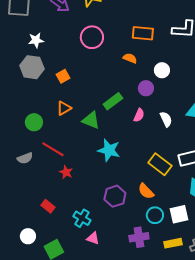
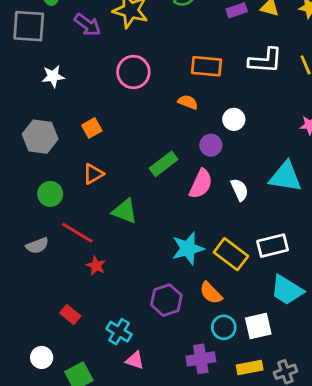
gray hexagon: (32, 67) -> (40, 137), moved
pink semicircle: (139, 115) -> (201, 184), size x1.5
green triangle: (91, 120) -> (125, 211), moved
cyan star: (109, 150) -> (188, 248), moved, turned -30

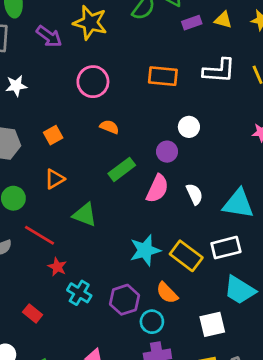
orange semicircle: (188, 102) -> (109, 127), moved
cyan triangle: (285, 177) -> (238, 204), moved
cyan circle: (224, 327) -> (152, 322), moved
cyan cross: (119, 332) -> (79, 293), moved

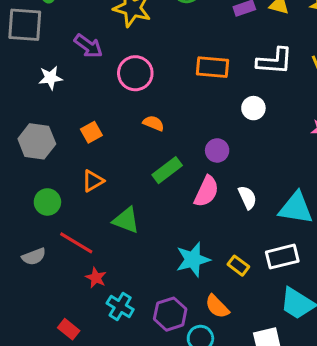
purple arrow: (49, 36) -> (88, 46), moved
white circle: (189, 127) -> (253, 108), moved
yellow rectangle: (186, 256) -> (238, 266), size x0.6

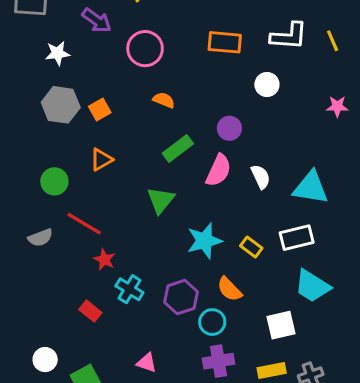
gray hexagon: (37, 141) -> (61, 105), moved
green triangle: (126, 220) -> (161, 200), moved, turned 48
red rectangle: (69, 329) -> (90, 311), moved

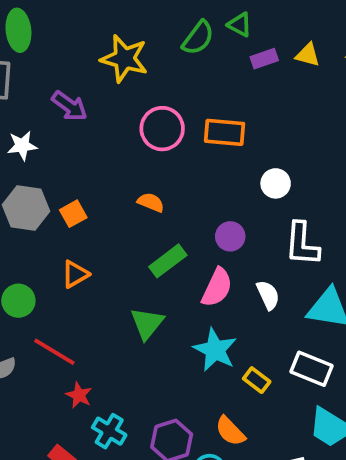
white L-shape: (289, 36) -> (302, 244), moved, turned 90
pink circle: (145, 49) -> (162, 129), moved
white rectangle: (297, 238) -> (312, 369), turned 36
cyan star: (204, 241) -> (215, 350), moved, turned -30

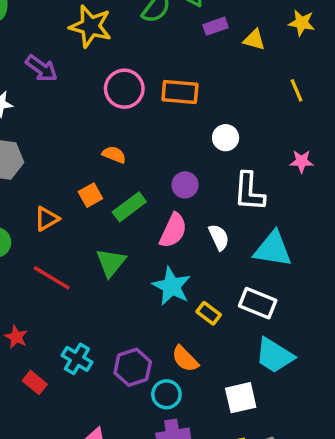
yellow triangle: (308, 55) -> (254, 40), moved
orange square: (73, 214) -> (90, 195), moved
red line: (54, 352) -> (52, 278), moved
red star: (79, 395) -> (16, 337), moved

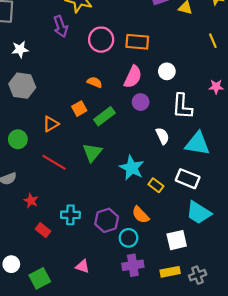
purple arrow: (42, 68) -> (61, 26), moved, turned 35
pink semicircle: (173, 231) -> (133, 77), moved
cyan cross: (77, 359) -> (70, 215), turned -30

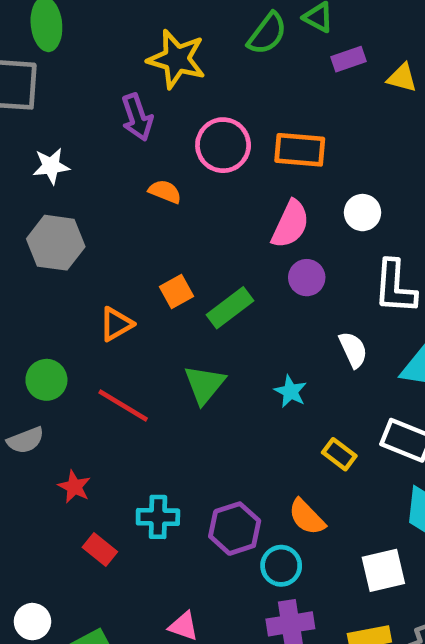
orange semicircle: (95, 82) -> (165, 192), moved
green circle: (18, 139) -> (46, 380), moved
cyan star: (132, 168) -> (290, 391), moved, size x0.6

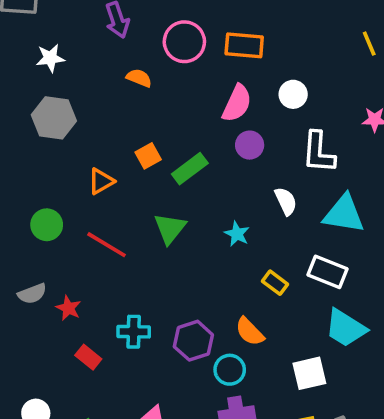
gray semicircle: (26, 440) -> (32, 294), moved

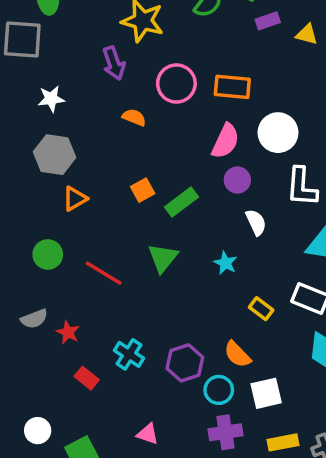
white circle: (293, 94) -> (278, 133), size x1.5
orange triangle: (101, 181) -> (75, 199), moved
white semicircle: (286, 201) -> (256, 222), moved
cyan cross: (134, 332) -> (129, 354), turned 32
white square: (309, 373) -> (266, 393), moved

